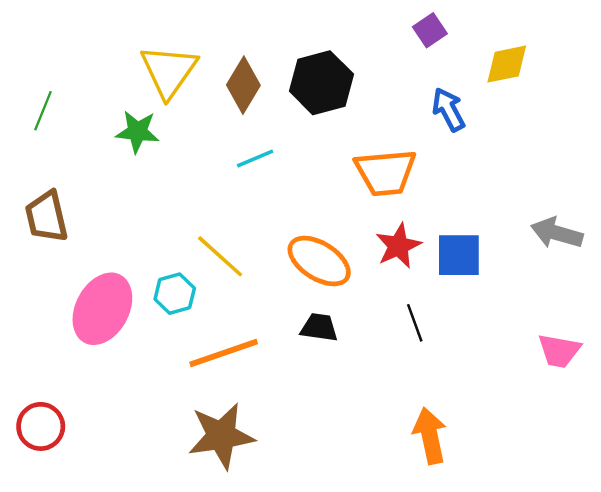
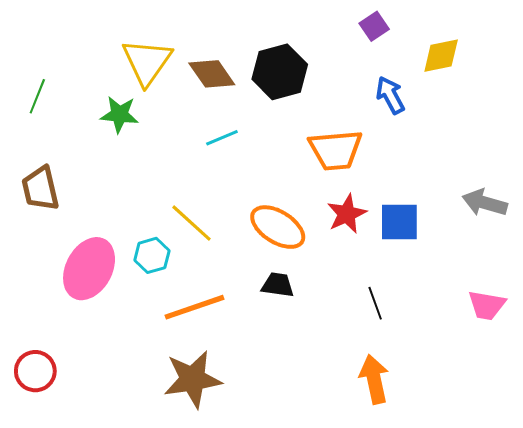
brown diamond: (243, 85) -> (212, 74), turned -66
black line: (415, 323) -> (375, 303), moved

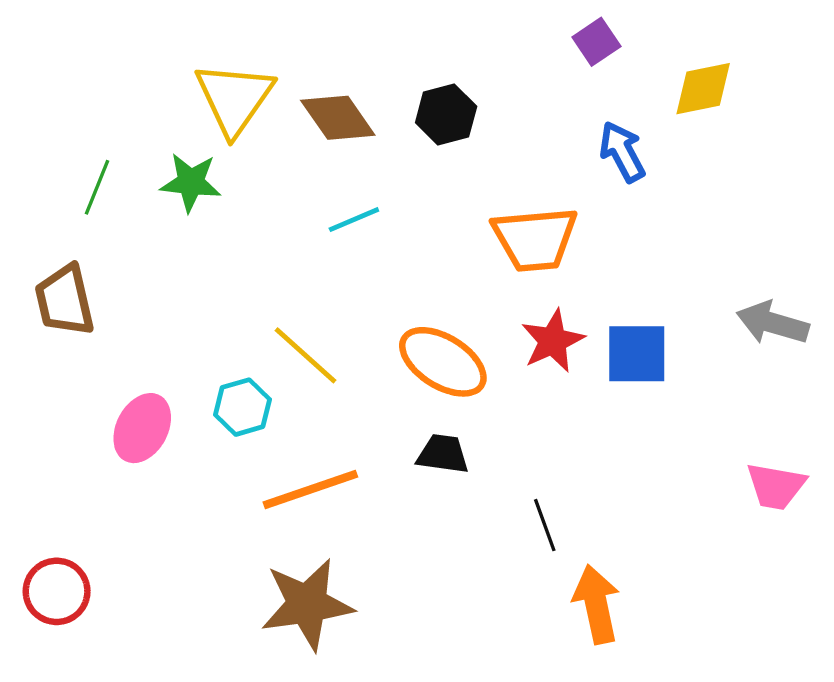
black hexagon: (280, 72) -> (446, 115), size x0.7
green line: (37, 96) -> (97, 187), moved
pink ellipse: (89, 269) -> (142, 428), size x0.7
black line: (375, 303) -> (545, 525), moved

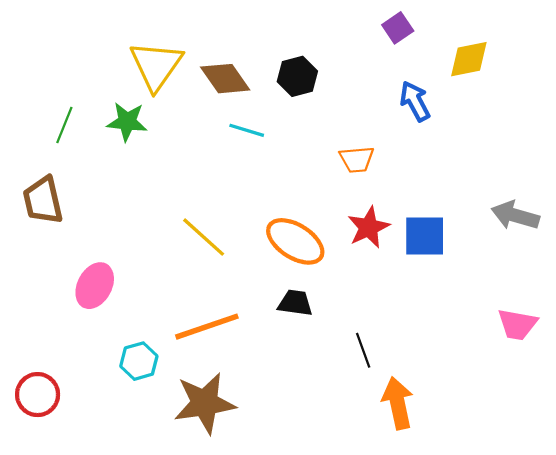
cyan line: (354, 220) -> (247, 130), moved, turned 40
orange trapezoid: (535, 239) -> (357, 159), size x0.6
cyan hexagon: (242, 407) -> (139, 361), moved

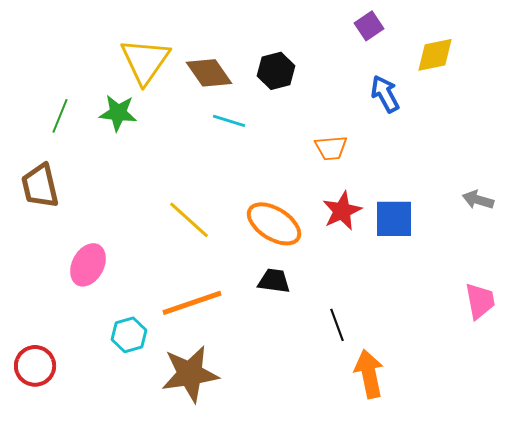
gray arrow: (515, 216) -> (478, 200), size x0.7
pink trapezoid: (517, 324) -> (480, 301), turned -111

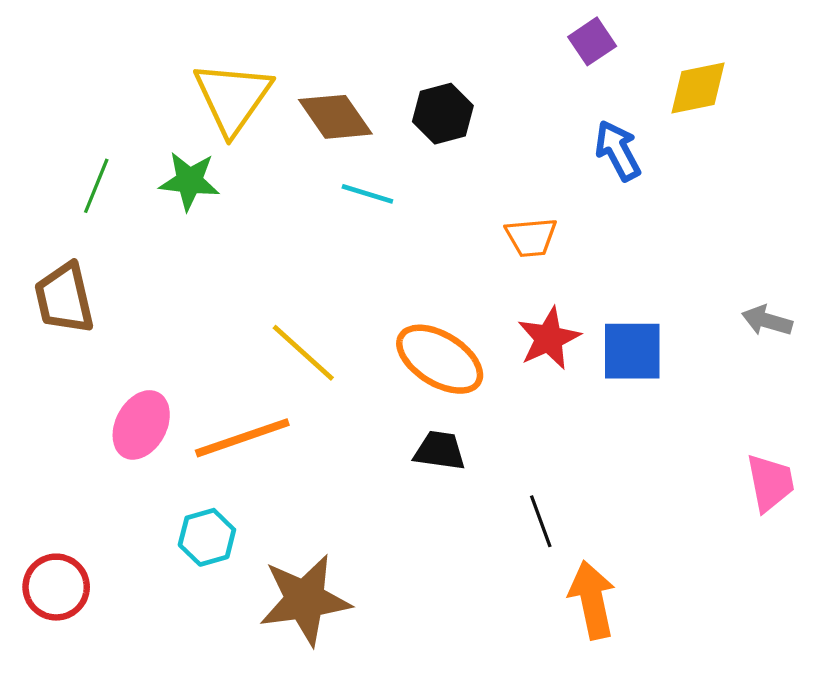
orange line: (192, 303) -> (242, 438), moved

